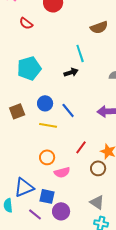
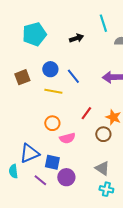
cyan line: (80, 53) -> (103, 23), moved

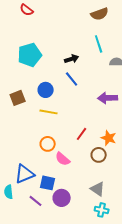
blue line: (73, 76) -> (72, 79), moved
pink semicircle: (67, 138) -> (63, 159), turned 56

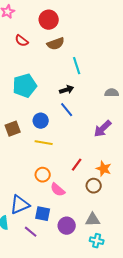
brown semicircle: (100, 14) -> (56, 44), moved
cyan line: (99, 44) -> (77, 66), moved
purple arrow: (108, 98) -> (103, 129), turned -42
gray triangle: (98, 189) -> (93, 220), turned -35
purple circle: (62, 198) -> (67, 226), moved

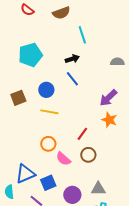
orange star: (104, 169) -> (109, 120), moved
brown circle: (94, 186) -> (88, 155), moved
blue square: (43, 214) -> (48, 183), turned -35

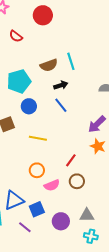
brown semicircle: (61, 13) -> (49, 65), moved
blue circle: (46, 90) -> (29, 106), moved
pink semicircle: (63, 159) -> (52, 185), turned -63

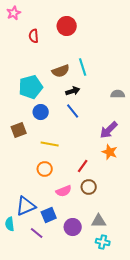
red circle: (43, 15) -> (67, 26), moved
red semicircle: (16, 36) -> (34, 36), moved, turned 48
orange circle: (37, 170) -> (45, 169), moved

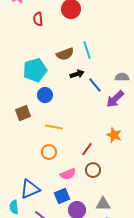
blue line: (73, 111) -> (95, 85), moved
purple arrow: (109, 130) -> (115, 99), moved
blue square: (49, 215) -> (62, 196), moved

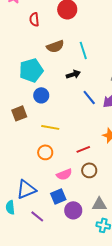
brown semicircle: (65, 54) -> (55, 46), moved
blue line: (95, 85) -> (89, 97), moved
red line: (87, 149) -> (83, 149), turned 32

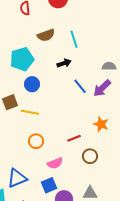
yellow line: (50, 127) -> (30, 112), moved
brown circle: (89, 170) -> (90, 156), moved

